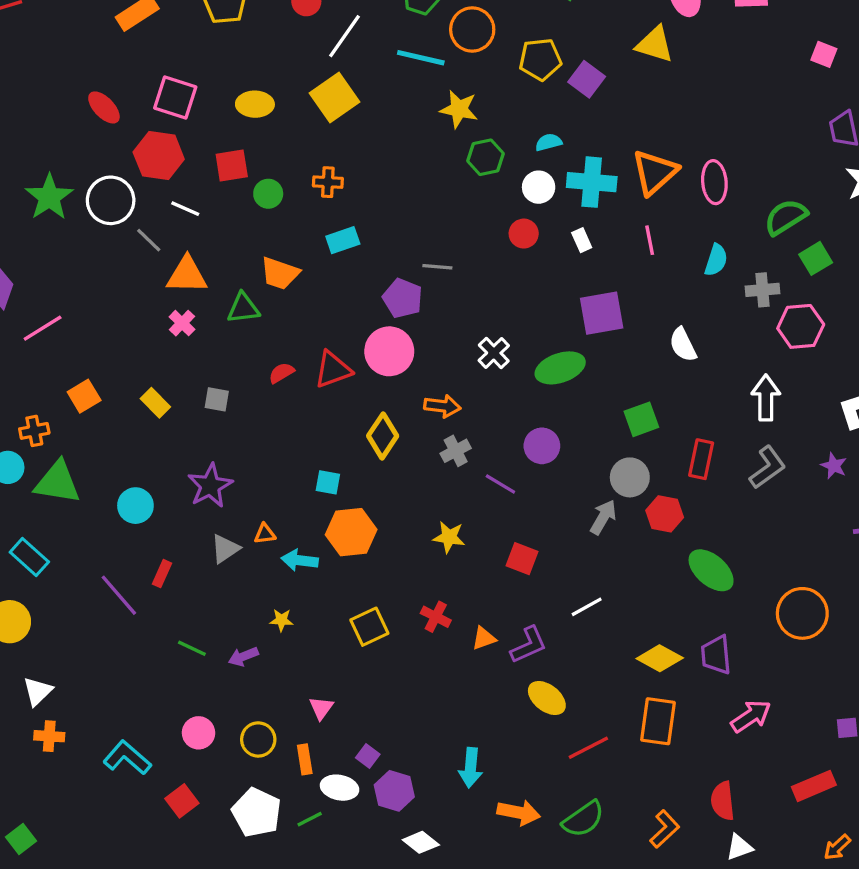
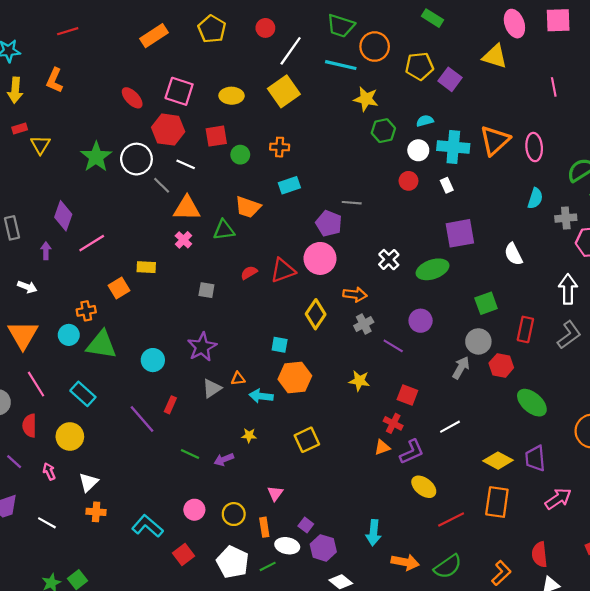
pink line: (650, 240) -> (554, 87), moved
yellow rectangle: (155, 403) -> (146, 267), moved, turned -42
red cross: (436, 617) -> (393, 423), moved

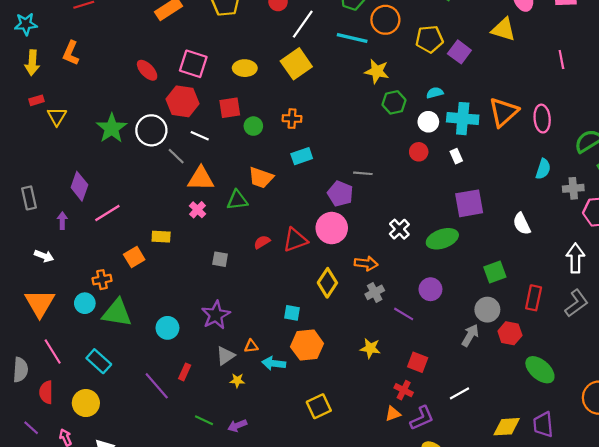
yellow star: (249, 435) -> (237, 380), moved
yellow diamond: (498, 461) -> (507, 427), turned -32

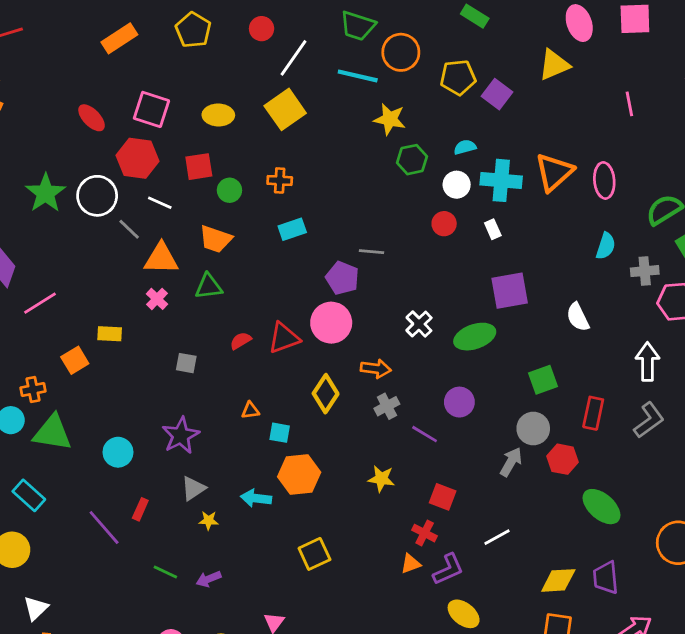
yellow triangle: (503, 29) -> (554, 65), turned -40
orange trapezoid: (261, 178) -> (216, 239), moved
orange triangle: (251, 346) -> (250, 410), moved

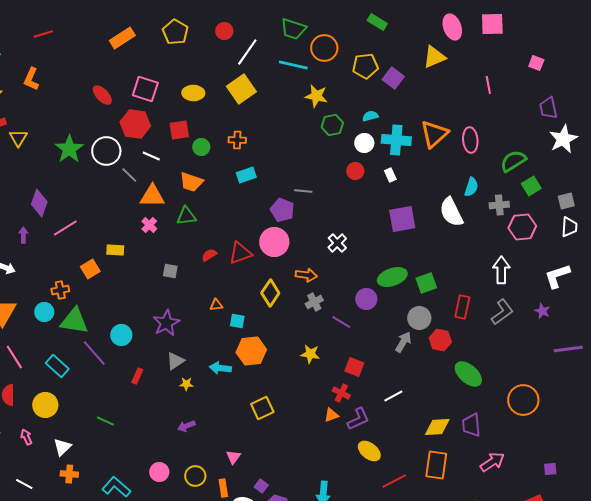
white semicircle: (578, 317) -> (451, 212), moved, size x1.4
green ellipse: (475, 337) -> (392, 277), moved
purple line: (104, 527) -> (94, 353), moved
green line: (165, 572) -> (105, 421), moved

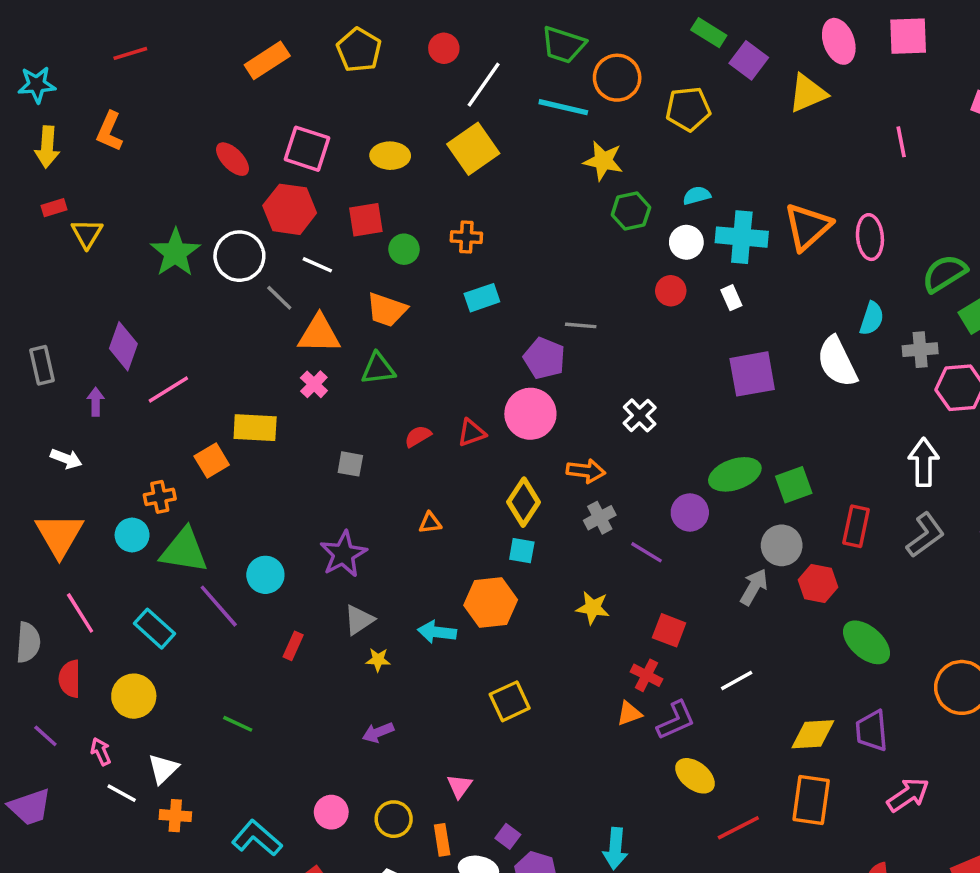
purple square: (393, 78) -> (749, 60), moved
yellow rectangle: (115, 250) -> (255, 428), size x1.4
red triangle: (240, 253) -> (472, 433), size x0.7
cyan square: (237, 321) -> (522, 551), moved
white line: (24, 484) -> (122, 793), moved

